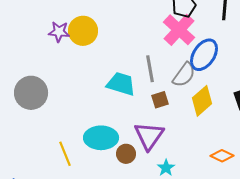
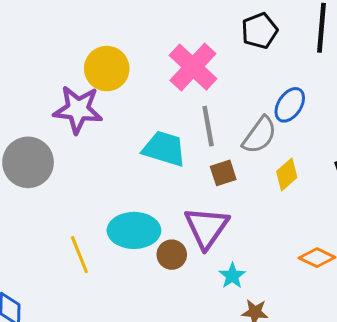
pink cross: (179, 30) -> (193, 67), moved
purple star: (59, 32) -> (78, 109), moved, size x1.5
blue ellipse: (204, 55) -> (290, 105), size x0.7
yellow diamond: (202, 101) -> (287, 174), size x0.7

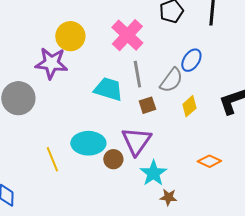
cyan star: (232, 276) -> (153, 173), size x1.5

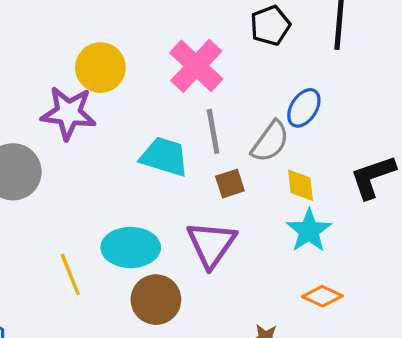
yellow diamond: (189, 106) -> (301, 185), turned -55
brown circle: (113, 159) -> (156, 300), moved, size x1.5
orange diamond: (209, 161) -> (322, 296), moved
cyan star: (153, 173) -> (309, 231), moved

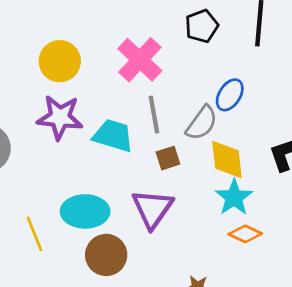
purple star: (68, 113) -> (60, 117), moved
yellow diamond: (301, 185) -> (227, 159), size x1.4
orange diamond: (322, 296) -> (245, 234), moved

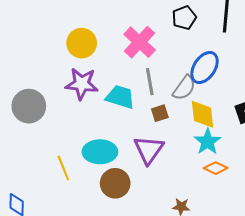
blue ellipse: (230, 95) -> (205, 68), size x1.4

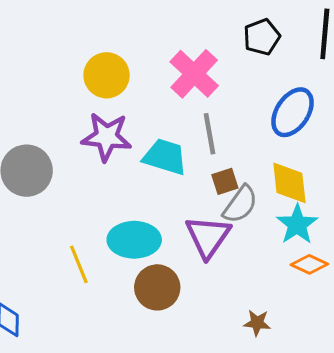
gray semicircle: (184, 88) -> (240, 204), moved

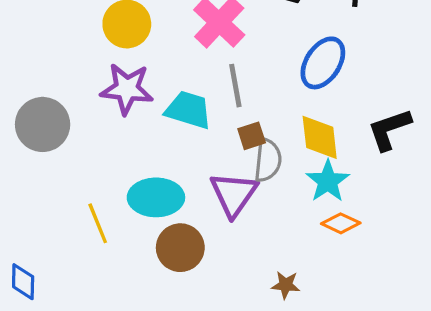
gray semicircle: (240, 204) -> (268, 160), turned -30

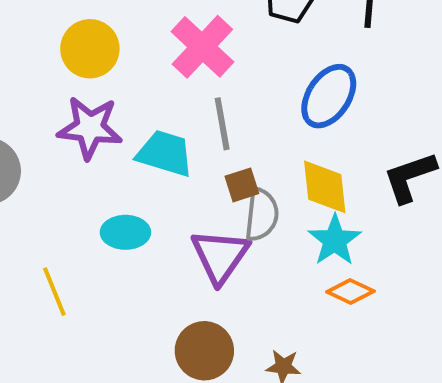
cyan ellipse: (156, 197) -> (125, 232), moved, size x0.7
brown circle: (180, 248) -> (204, 351), moved

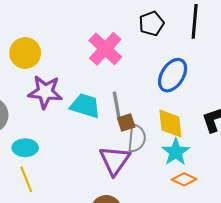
yellow circle: (90, 49) -> (25, 53), moved
gray line: (222, 124) -> (117, 106), moved
cyan ellipse: (125, 232) -> (25, 148), moved

